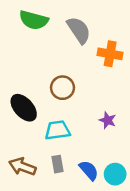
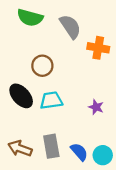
brown circle: (62, 88) -> (42, 66), moved
cyan trapezoid: (57, 130) -> (51, 100), moved
gray rectangle: (57, 164) -> (51, 146), size x1.5

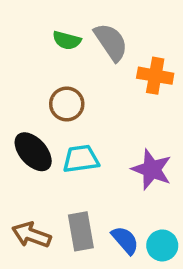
green semicircle: (30, 18) -> (67, 40), moved, size x0.7
purple star: (96, 107) -> (152, 169), size x1.6

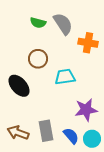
cyan trapezoid: (81, 159) -> (65, 77), moved
purple star: (152, 169) -> (86, 110), moved, turned -30

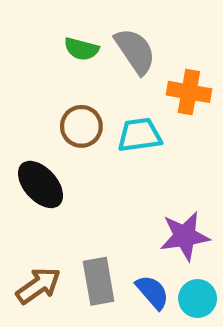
cyan trapezoid: (65, 77) -> (139, 135), moved
brown arrow: (18, 133) -> (38, 286), turned 125

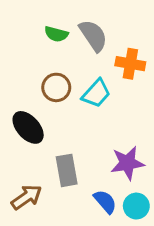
cyan trapezoid: (139, 135) -> (96, 93), turned 140
gray rectangle: (99, 281) -> (67, 170), moved

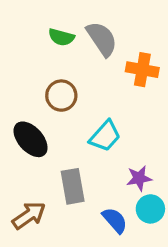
cyan trapezoid: (96, 93) -> (105, 136), moved
purple star: (127, 163) -> (139, 178), size x0.7
cyan circle: (136, 206) -> (150, 209), moved

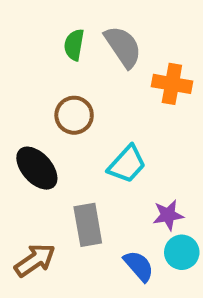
green semicircle: (61, 37) -> (74, 45), turned 85

